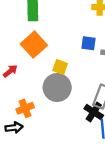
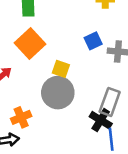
blue square: (89, 43) -> (93, 41), turned -32

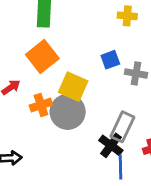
yellow square: (61, 69) -> (73, 87), size x1.5
orange cross: (21, 117) -> (41, 105), moved

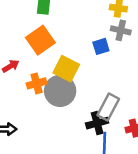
gray cross: (136, 73) -> (121, 30), moved
black cross: (111, 145) -> (97, 123), turned 35

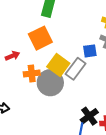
gray rectangle: (108, 107) -> (76, 69), moved
black cross: (97, 123) -> (89, 116), moved, turned -30

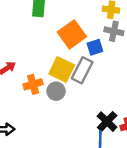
orange square: (40, 38) -> (72, 34), moved
gray circle: (50, 83) -> (56, 91), size x0.6

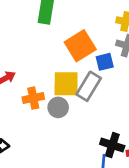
yellow square: (62, 69) -> (66, 84), turned -30
black cross: (107, 122) -> (112, 145), turned -30

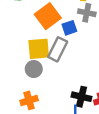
orange cross: (33, 98) -> (29, 100), moved

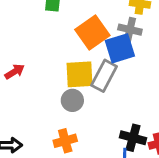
gray cross: (87, 13) -> (130, 30), moved
blue square: (69, 28) -> (120, 48), size x1.5

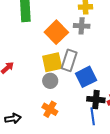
blue square: (120, 48) -> (86, 77), moved
orange cross: (65, 141) -> (50, 109), turned -35

